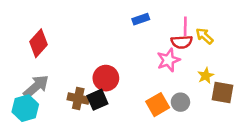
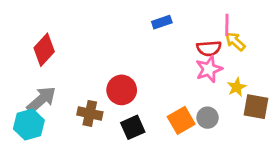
pink line: (185, 26) -> (227, 25), moved
pink star: (168, 60) -> (209, 69), moved
black square: (97, 100) -> (133, 127), moved

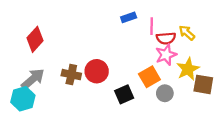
pink line: (227, 25) -> (152, 26), moved
yellow star: (237, 87) -> (188, 69), size x1.5
brown cross: (90, 113) -> (71, 75), moved
orange square: (181, 120) -> (149, 77), moved
black square: (133, 127) -> (124, 94), moved

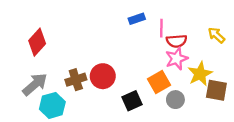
yellow arrow: (187, 33) -> (216, 35), moved
brown cross: (71, 75) -> (76, 80), turned -30
cyan hexagon: (23, 99) -> (52, 105), moved

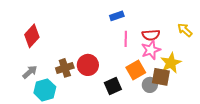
pink line: (161, 28) -> (126, 39), moved
gray arrow: (35, 84) -> (30, 72), size x0.7
brown square: (216, 90) -> (161, 77), moved

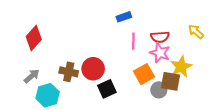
pink star: (151, 50) -> (160, 53), turned -30
brown cross: (65, 68) -> (69, 72), turned 30
black square: (113, 86) -> (107, 89), moved

